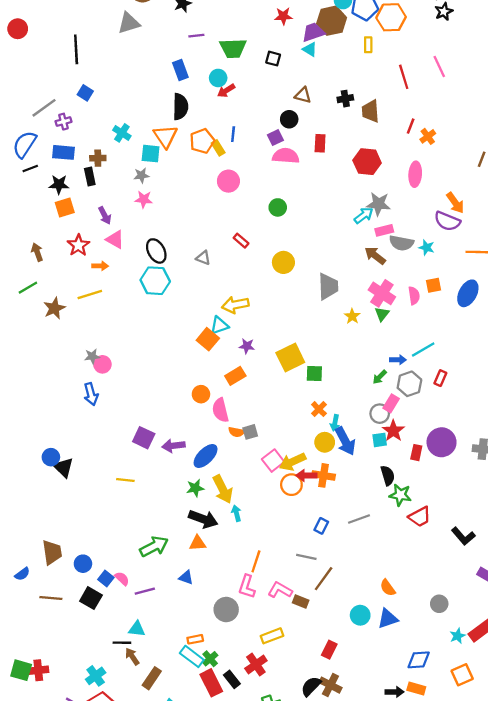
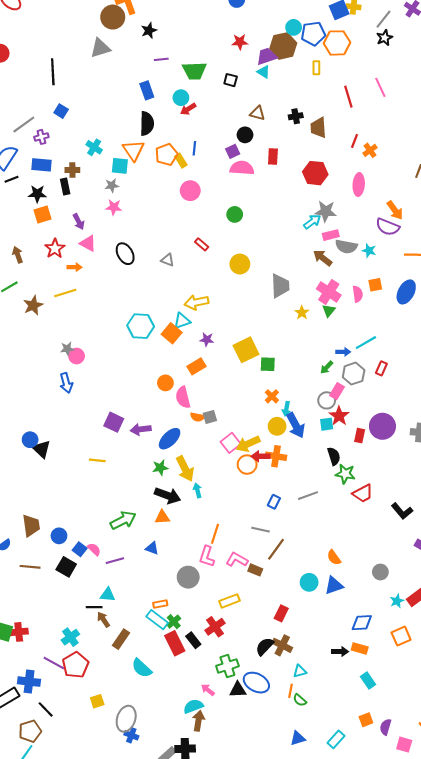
cyan hexagon: (155, 281) -> (141, 326), moved

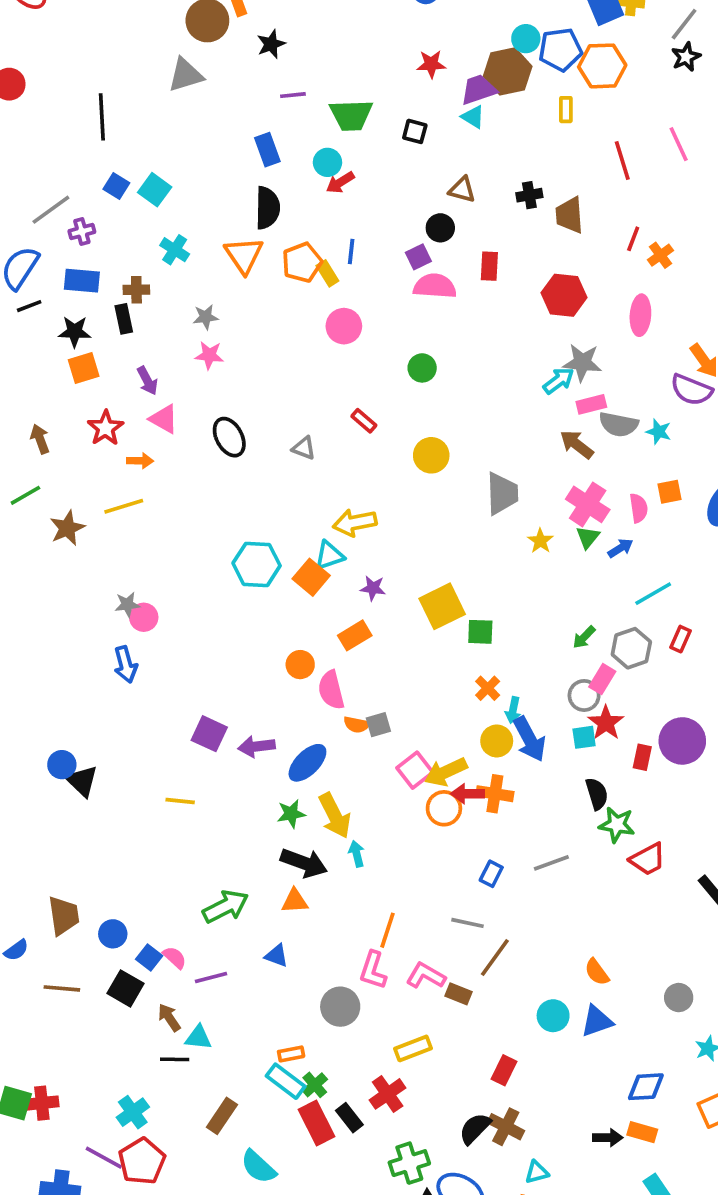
cyan square: (120, 166) -> (155, 190), moved, turned 30
blue arrow: (343, 352) -> (620, 548), moved, turned -32
brown arrow: (103, 620) -> (169, 1018), moved

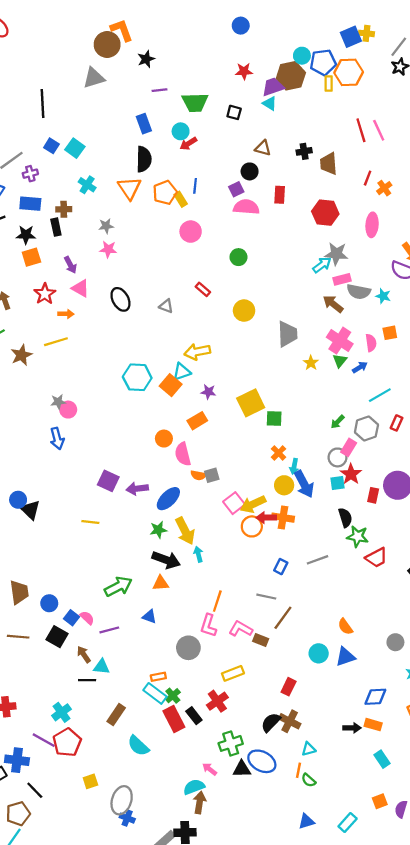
yellow rectangle: (566, 110) -> (329, 83), moved
pink line: (679, 144) -> (379, 130), moved

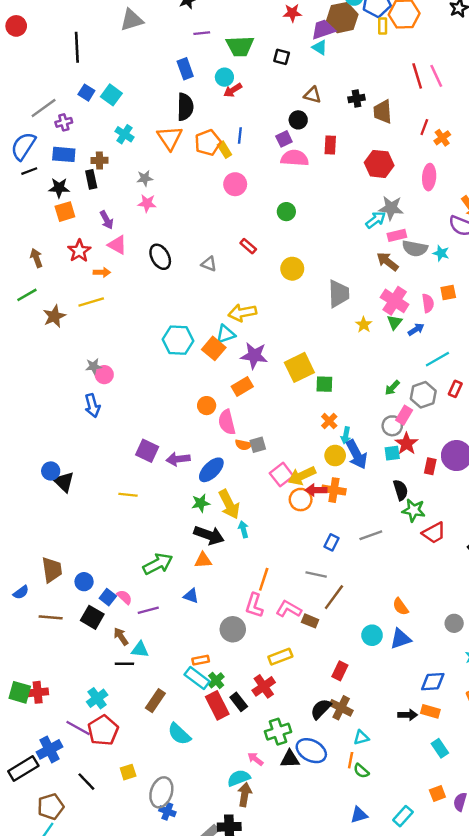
purple star: (208, 392) -> (254, 356), size x1.6
blue cross: (17, 760) -> (50, 749), turned -35
black line: (35, 790) -> (86, 782), moved

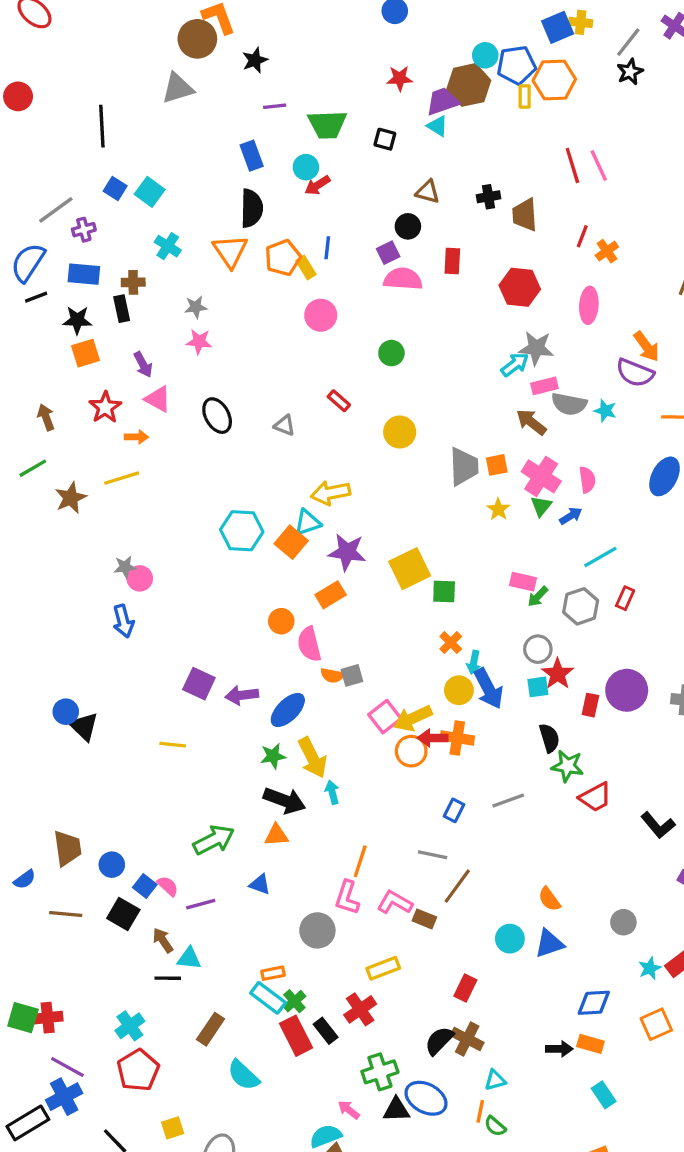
orange square: (448, 292) -> (497, 465), moved
pink rectangle: (404, 415) -> (523, 582), moved, turned 72
purple line: (78, 728) -> (67, 1067), moved

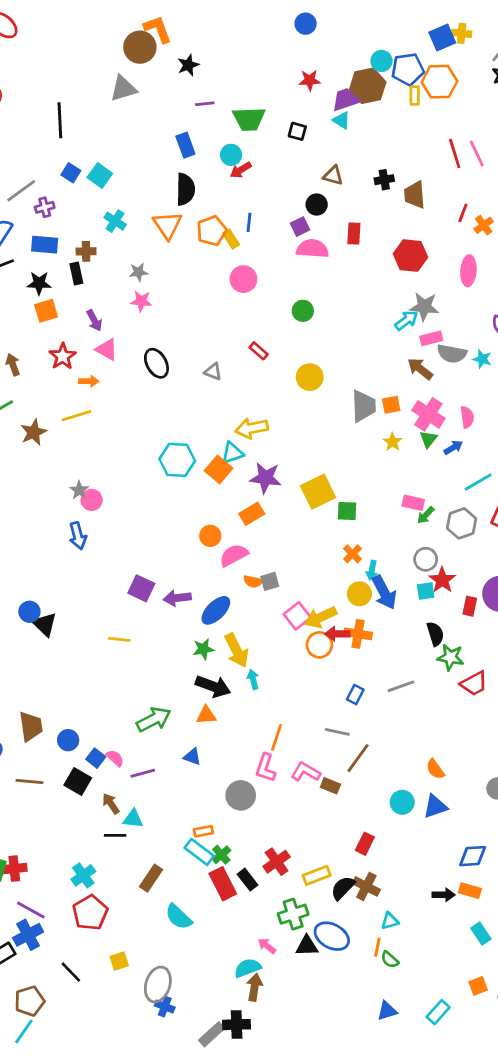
gray star: (125, 567) -> (79, 490), turned -30
pink semicircle: (309, 644) -> (234, 555), turned 76
yellow rectangle: (383, 968) -> (317, 875), moved

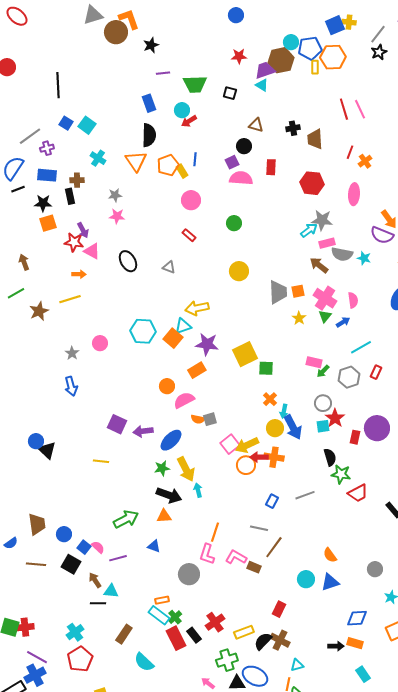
gray triangle: (123, 89) -> (93, 15), moved
red rectangle: (259, 351) -> (189, 235), moved
red star: (63, 356) -> (74, 242), moved, turned -30
pink circle: (92, 500) -> (100, 343), moved

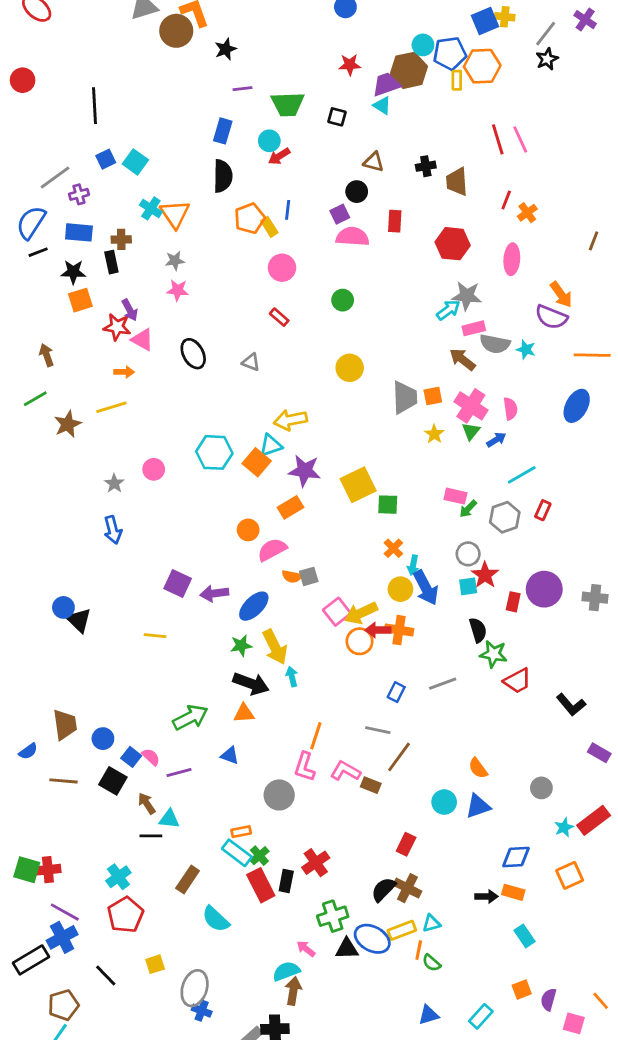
blue rectangle: (149, 103) -> (223, 131), turned 36
blue square: (66, 123) -> (106, 159), turned 32
orange triangle: (136, 161) -> (175, 214), moved
yellow rectangle: (244, 632) -> (402, 930), moved
black rectangle: (194, 635) -> (286, 881), turned 49

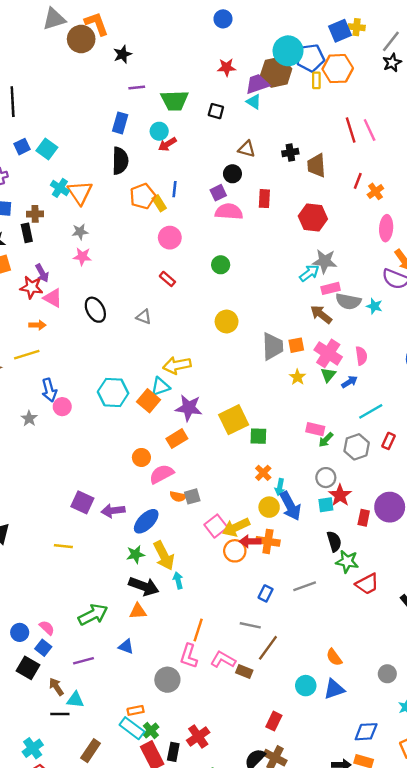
cyan circle: (423, 45) -> (288, 51), size x1.6
pink ellipse: (512, 259) -> (386, 228), moved
blue arrow: (113, 530) -> (49, 390), moved
pink semicircle: (151, 757) -> (47, 628), moved

